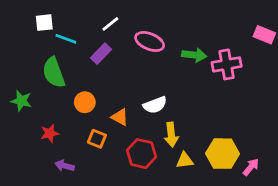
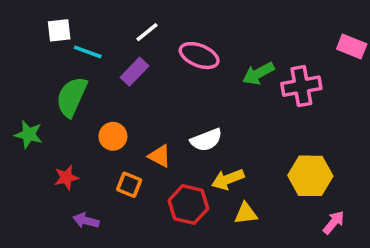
green arrow: (194, 55) -> (258, 73), turned 145
green semicircle: (54, 73) -> (72, 97), turned 44
yellow arrow: (171, 135) -> (228, 179), turned 75
yellow hexagon: (223, 154) -> (310, 176), moved

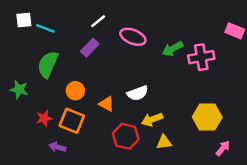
white square: (59, 30) -> (24, 20), moved
cyan line: (88, 52) -> (45, 28), moved
orange square: (129, 185) -> (72, 121), moved, size x1.5

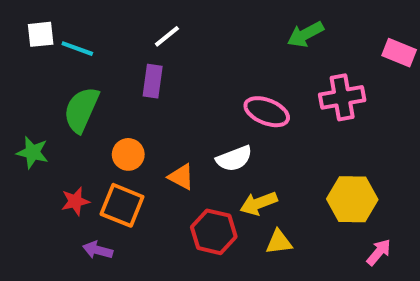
pink ellipse: (133, 37) -> (267, 112), moved
purple rectangle: (90, 48) -> (153, 81), turned -36
green arrow: (172, 49) -> (305, 34), moved

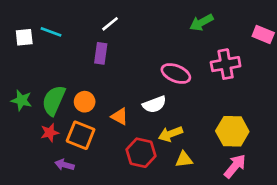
white square: (41, 34) -> (24, 37), moved
green semicircle: (81, 110) -> (54, 100), moved
pink arrow: (379, 252) -> (235, 166), moved, size x1.4

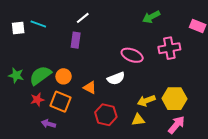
green semicircle: (54, 100) -> (40, 75), turned 30
yellow arrow: (171, 134) -> (146, 101), moved

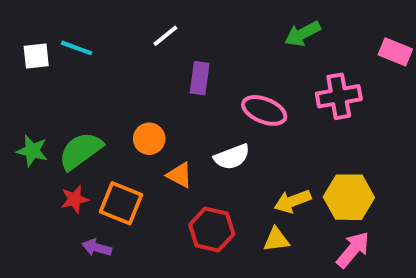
purple rectangle: (76, 40) -> (200, 78), moved
orange circle: (64, 76) -> (149, 139), moved

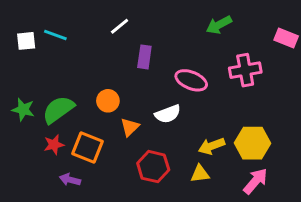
orange triangle: (179, 175) -> (130, 127), turned 48

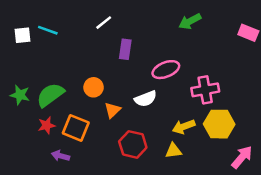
pink cross: (245, 70) -> (205, 90), moved
pink ellipse: (191, 80) -> (166, 70), turned -44
pink arrow: (255, 181) -> (242, 157), moved

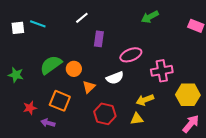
green semicircle: (50, 95) -> (51, 65), moved
yellow hexagon: (219, 124) -> (188, 95), moved
red star: (47, 125) -> (30, 108), moved

